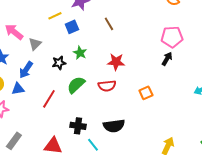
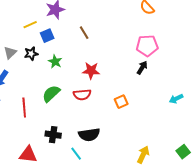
black star: (59, 63) -> (31, 54), moved
red line: (49, 99) -> (24, 108), turned -36
cyan line: (93, 145) -> (76, 154), moved

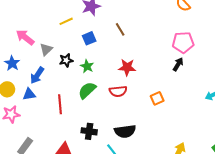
blue square: (47, 36) -> (89, 38), moved
black star: (31, 54) -> (66, 60), moved
green star: (55, 62) -> (87, 66), moved

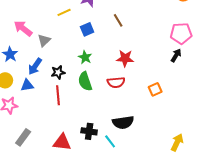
black star: (66, 60) -> (58, 72), moved
green semicircle: (87, 90) -> (85, 81), turned -66
black cross: (89, 131) -> (89, 131), moved

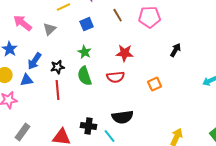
pink pentagon: (181, 33) -> (150, 17), moved
gray triangle: (44, 40) -> (50, 29), moved

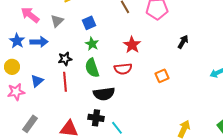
blue square: (87, 24) -> (89, 23), moved
red star: (125, 53) -> (132, 45), turned 30
blue arrow: (35, 61) -> (39, 42), moved, turned -126
blue triangle: (27, 80) -> (37, 81), moved, turned -32
black semicircle: (123, 117) -> (104, 94), moved

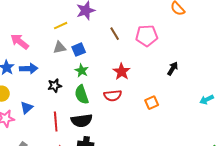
gray triangle: (57, 21) -> (60, 48), moved, turned 32
red line: (65, 82) -> (56, 122), moved
black semicircle: (104, 94) -> (82, 121), moved

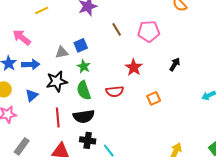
yellow line: (61, 26) -> (42, 10), moved
gray triangle: (60, 48) -> (62, 52), moved
red star: (122, 72) -> (134, 67), moved
black star: (55, 86) -> (57, 81), size x1.5
blue triangle: (27, 108) -> (32, 95), moved

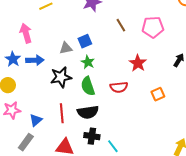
pink arrow: (22, 37) -> (26, 33), turned 36
blue triangle: (32, 95) -> (36, 120), moved

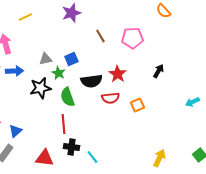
blue square: (85, 41) -> (71, 59), moved
green star: (88, 62) -> (58, 73), moved
red semicircle: (119, 87) -> (110, 98), moved
black semicircle: (88, 112) -> (91, 81), moved
red line: (62, 113) -> (63, 124), moved

